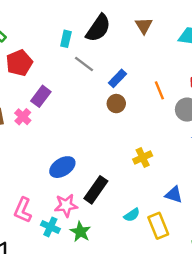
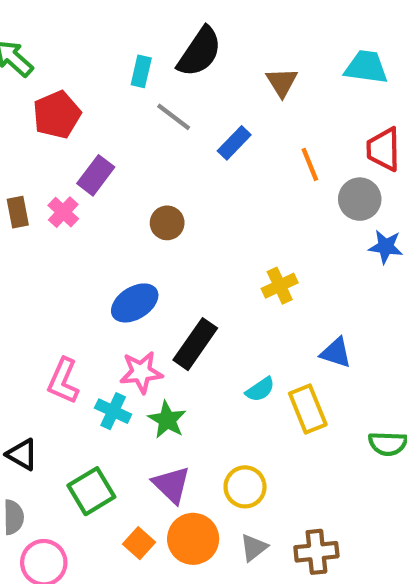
brown triangle: (144, 26) -> (282, 82), moved
brown circle: (116, 104) -> (167, 223), moved

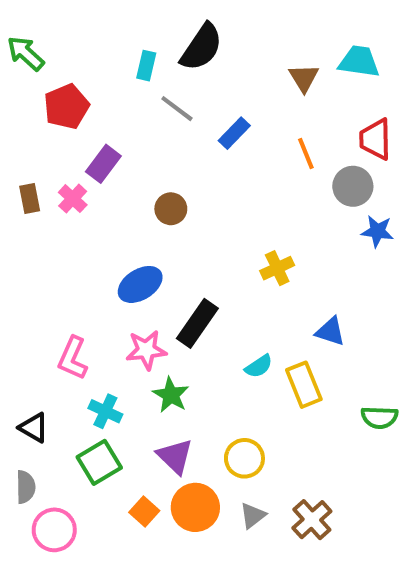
brown triangle: (282, 82) -> (304, 78), moved
cyan cross: (113, 411) -> (105, 411), moved
brown cross: (316, 552) -> (312, 520), turned -36

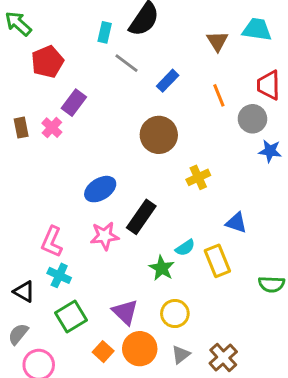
brown circle: (171, 209) -> (159, 135), moved, size x1.6
green star: (171, 395) -> (162, 268), moved
cyan cross: (105, 411) -> (59, 275), moved
gray semicircle: (26, 487) -> (18, 334), turned -140

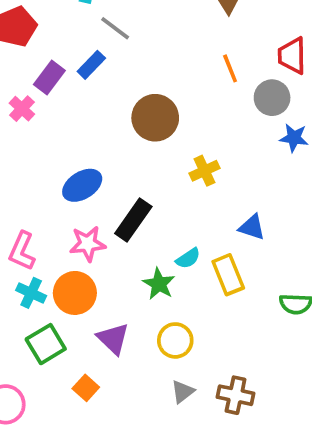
blue rectangle: (168, 81) -> (91, 65), moved
orange circle: (140, 349) -> (75, 293), moved
brown cross: (223, 357) -> (236, 395), turned -36

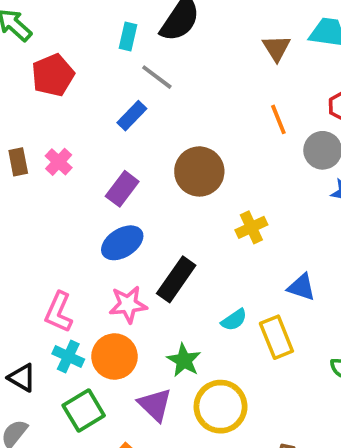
purple rectangle: (49, 78) -> (122, 189), moved
green star: (159, 284) -> (184, 360), moved
yellow circle: (175, 340) -> (221, 407), size x1.4

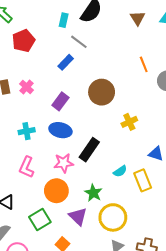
brown triangle: (276, 48) -> (138, 18), moved
blue ellipse: (122, 243) -> (60, 130), turned 45
cyan cross: (68, 357) -> (27, 131), moved, turned -35

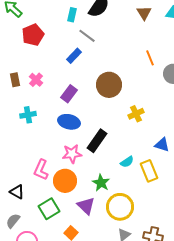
cyan cross: (27, 131) -> (28, 115), moved
pink L-shape: (27, 167) -> (41, 170), moved

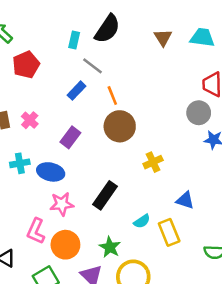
orange line: (150, 58) -> (112, 95), moved
blue ellipse: (69, 122) -> (51, 172), moved
pink star: (72, 154) -> (62, 204), moved

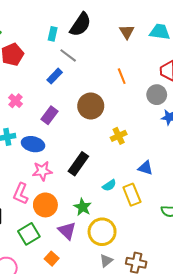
orange line: (112, 95) -> (122, 76), moved

